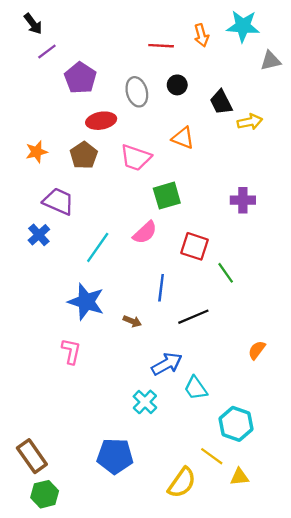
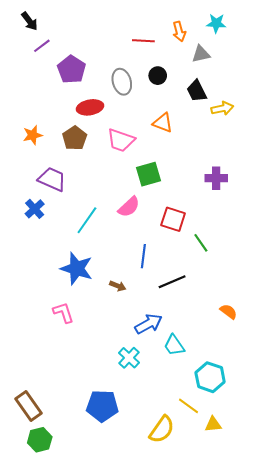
cyan star: (243, 26) -> (216, 23), size x0.7
gray triangle: (271, 61) -> (201, 54), moved
orange semicircle: (257, 350) -> (229, 312), turned 90
pink L-shape: (71, 351) -> (63, 313), turned -30

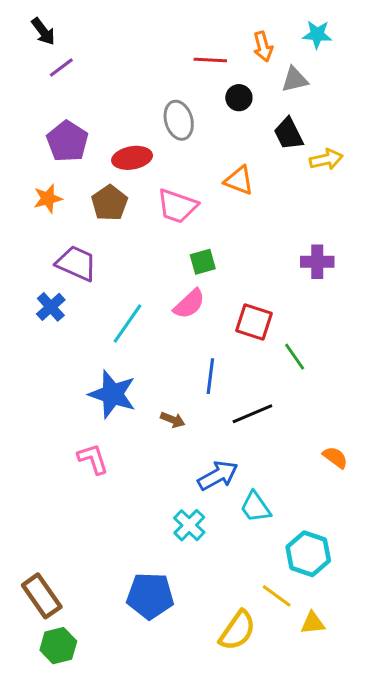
purple pentagon: (72, 69) -> (67, 141), moved
black circle: (158, 76) -> (239, 98), moved
green square: (148, 174) -> (203, 262), moved, size x0.7

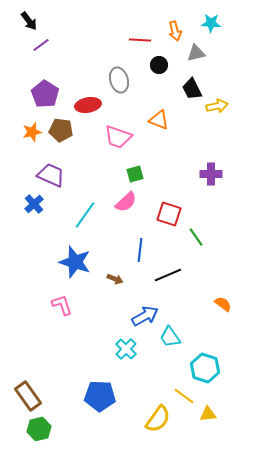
brown pentagon: (109, 203) -> (61, 130), moved, turned -30

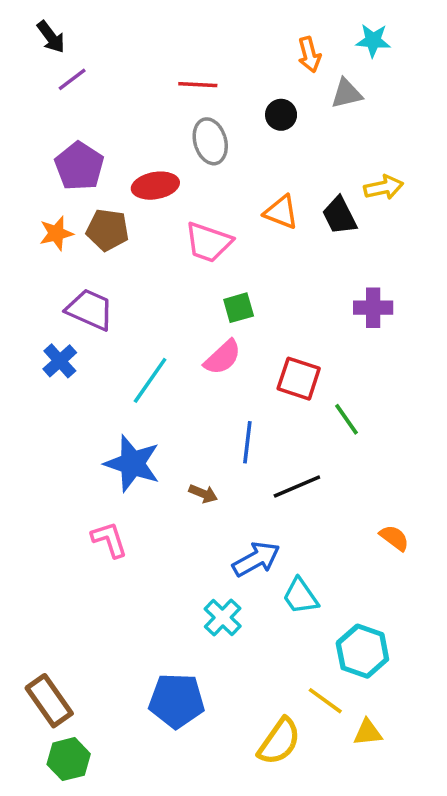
red line: (140, 40) -> (198, 85), moved
black trapezoid: (192, 89) -> (339, 216), moved

